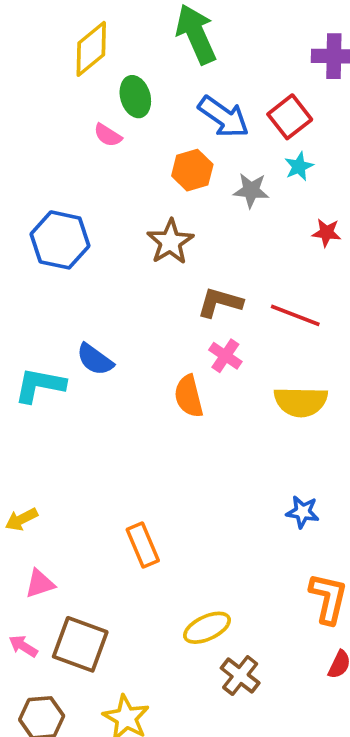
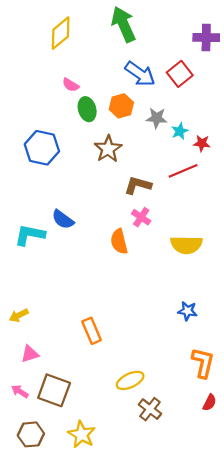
green ellipse: (135, 97) -> (87, 109), moved
cyan star: (299, 166) -> (180, 131), moved
red line: (295, 315) -> (183, 171), moved, turned -44

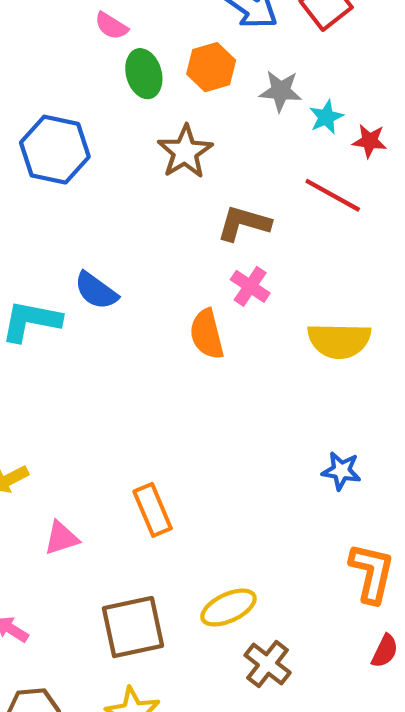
red line: (183, 171) -> (333, 195), turned 52
pink triangle: (30, 354) -> (61, 538), moved
brown square: (54, 390) -> (133, 627), moved, turned -32

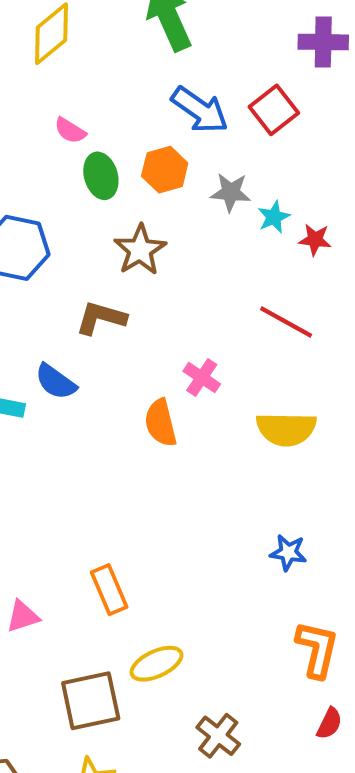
red line: (333, 195) -> (286, 322), moved
brown L-shape: (244, 223) -> (101, 318), moved
yellow ellipse: (228, 608) -> (157, 664), moved

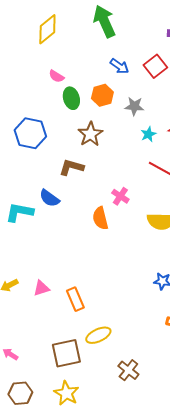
blue arrow: (200, 110) -> (119, 66), size x0.7
cyan star: (274, 217) -> (148, 134), moved
pink triangle: (23, 616) -> (41, 288), moved

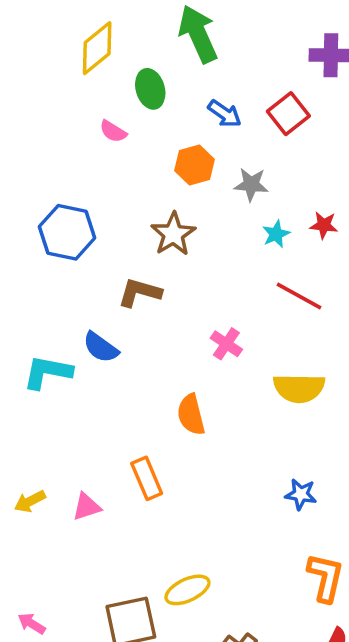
green ellipse: (71, 98) -> (150, 89), moved
orange semicircle: (100, 218) -> (191, 415), moved
orange rectangle: (75, 299) -> (147, 478), moved

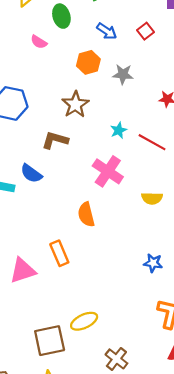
red square: (288, 114) -> (146, 31), size x0.7
cyan star: (276, 234) -> (119, 130), moved
pink cross: (226, 344) -> (108, 171), size x1.6
yellow semicircle: (299, 388) -> (152, 198), size x0.7
pink triangle: (87, 507) -> (23, 271), size x1.5

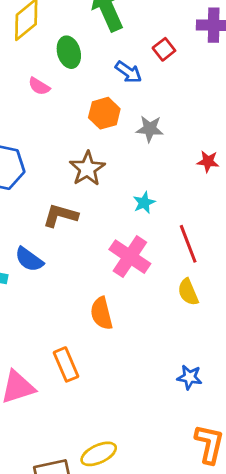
red square: (146, 31) -> (164, 49), moved
red line: (152, 142) -> (188, 244), moved, turned 40
yellow semicircle: (152, 198) -> (188, 292), turned 66

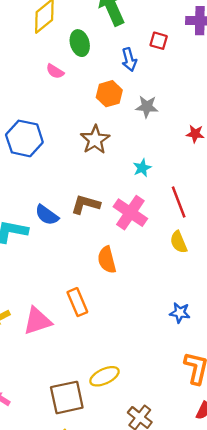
red square: (164, 49) -> (159, 41), turned -36
blue arrow: (128, 72) -> (129, 60), turned 40
brown L-shape: (60, 215) -> (86, 204), moved

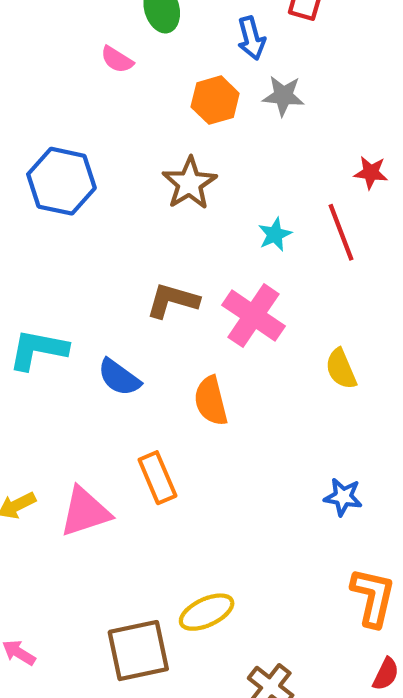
gray star: (147, 107) -> (283, 96), moved
red line: (179, 202) -> (341, 232), moved
blue semicircle: (47, 215) -> (119, 377), moved

